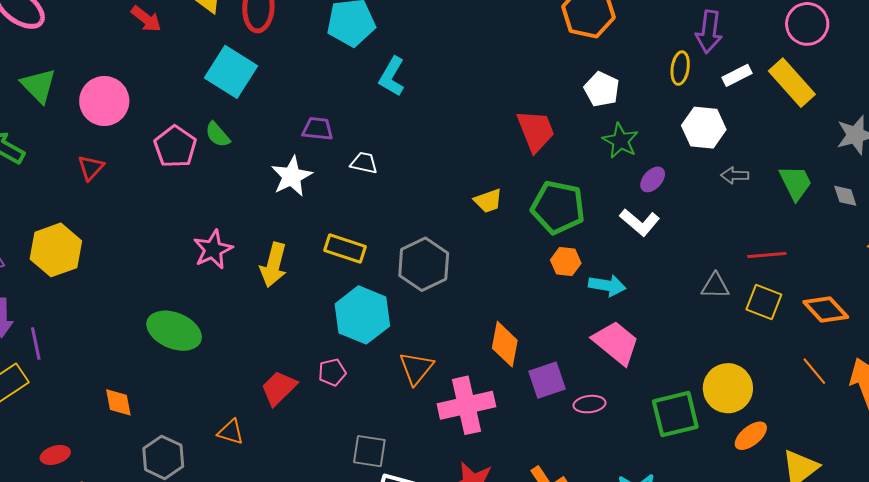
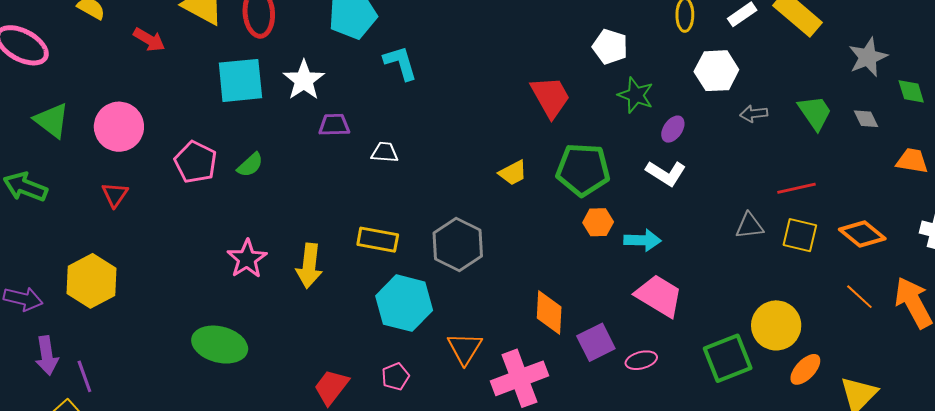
cyan square: (231, 72) -> (240, 80), turned -30
cyan L-shape: (392, 77) -> (400, 63), turned 141
green semicircle: (218, 135) -> (250, 165), moved, turned -84
white star: (292, 176) -> (304, 80), moved
pink pentagon: (332, 372) -> (396, 377), moved

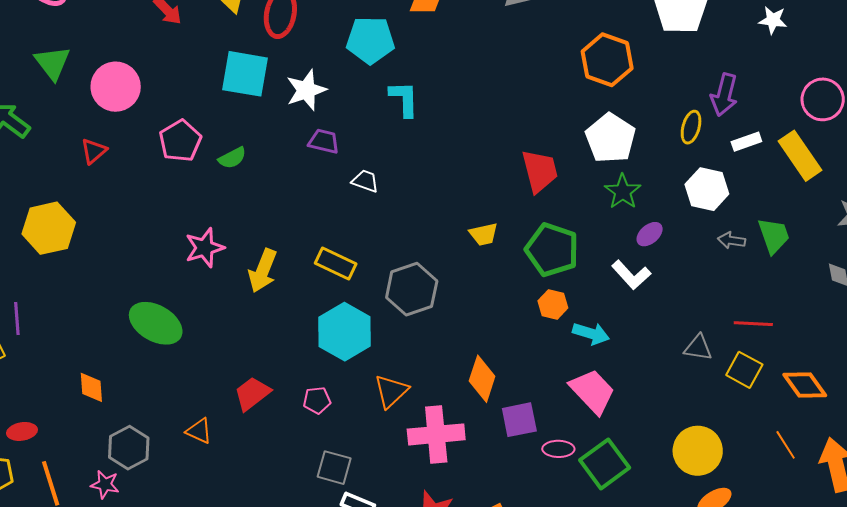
white pentagon: (610, 47) -> (610, 138), size x1.4
green trapezoid: (815, 113) -> (774, 236), moved
green square: (728, 358) -> (605, 464), moved, turned -30

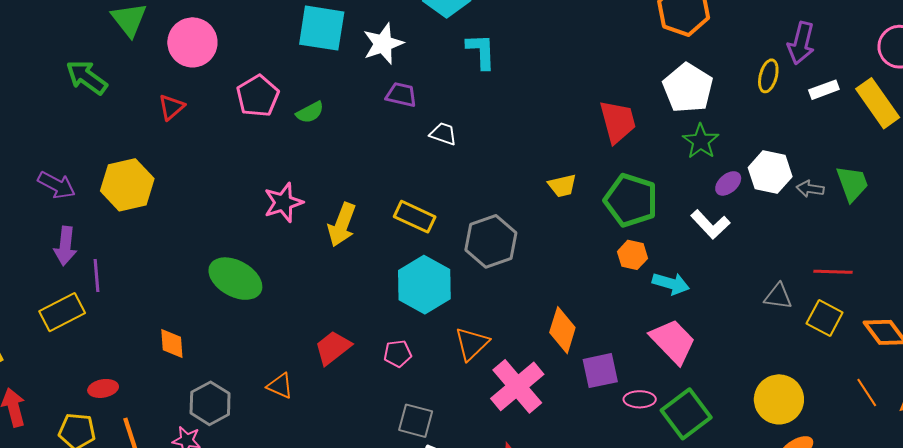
white hexagon: (707, 189) -> (770, 172), moved
pink cross: (436, 434) -> (517, 386), turned -34

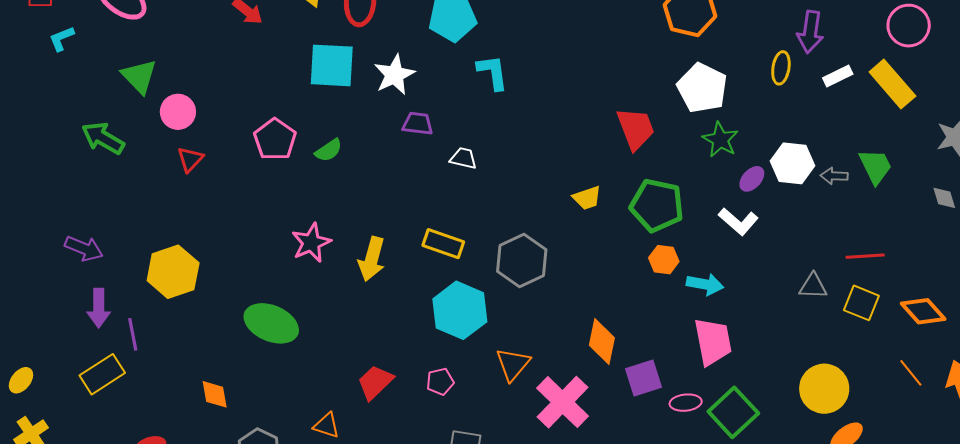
pink circle: (192, 42) -> (178, 112), moved, size x0.7
yellow hexagon: (127, 185) -> (173, 272), moved
pink trapezoid: (673, 341) -> (713, 342), turned 39

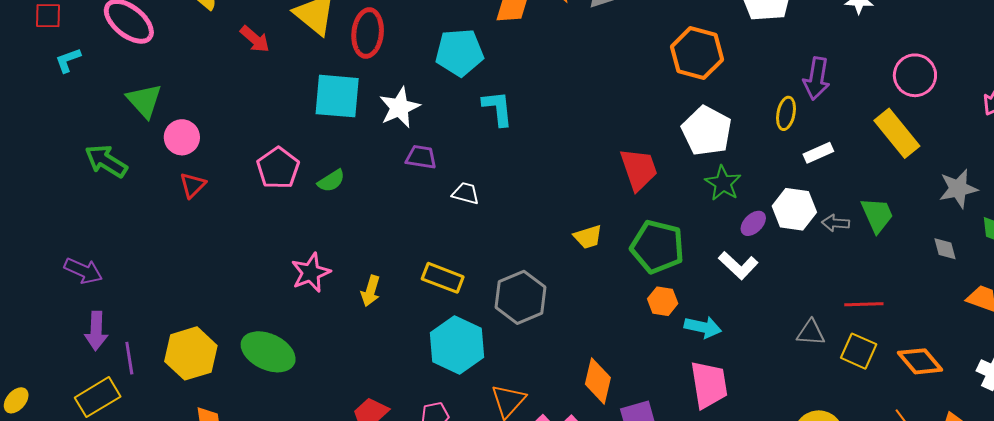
white rectangle: (838, 76) -> (818, 153), moved
yellow arrow: (372, 259) -> (371, 291), size x0.7
yellow hexagon: (173, 272) -> (191, 353), moved

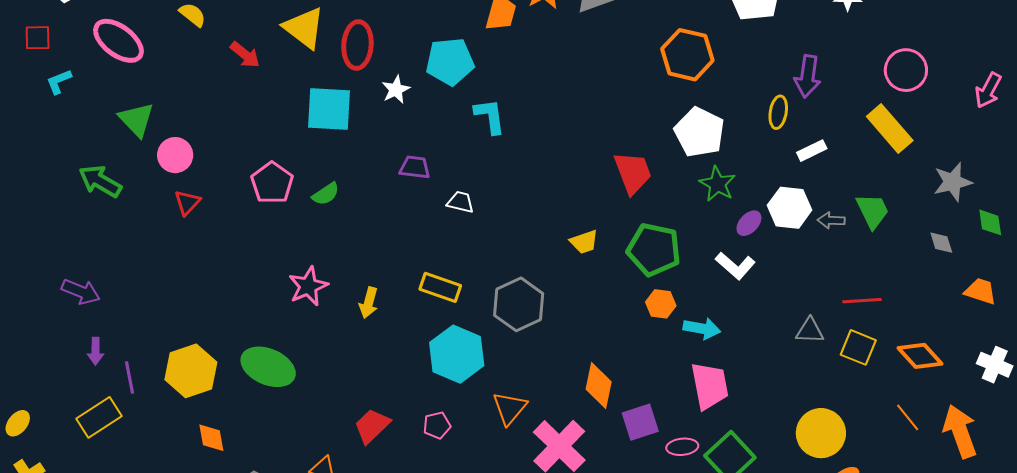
white star: (399, 107) -> (396, 90), moved, size x0.7
purple arrow: (96, 331) -> (96, 351), size x0.7

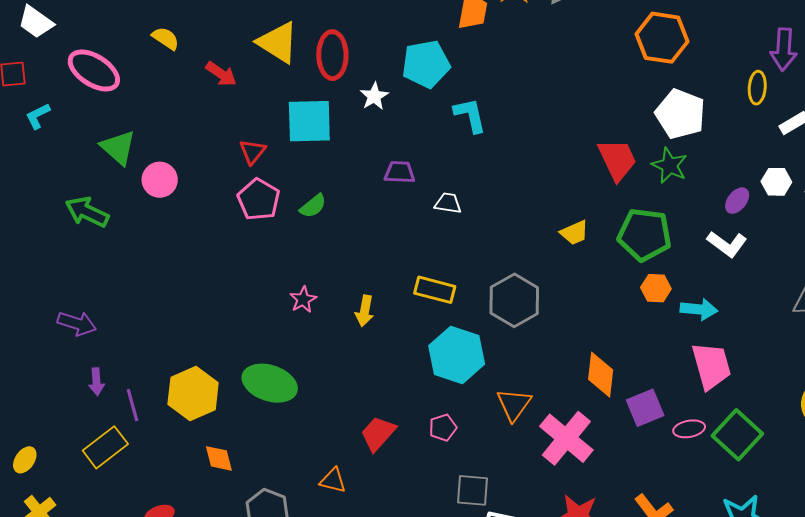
green star: (717, 184) -> (670, 165), moved
red triangle: (187, 203) -> (253, 152), moved
white hexagon: (790, 208) -> (776, 182), size x0.7
pink star: (308, 286) -> (303, 300), size x0.7

